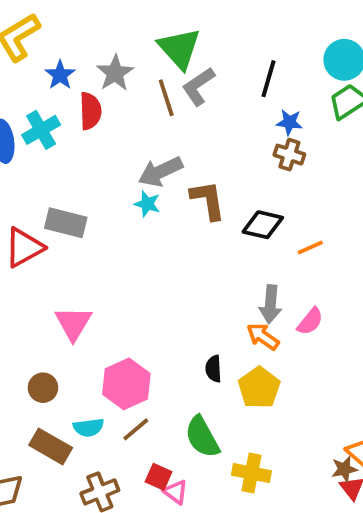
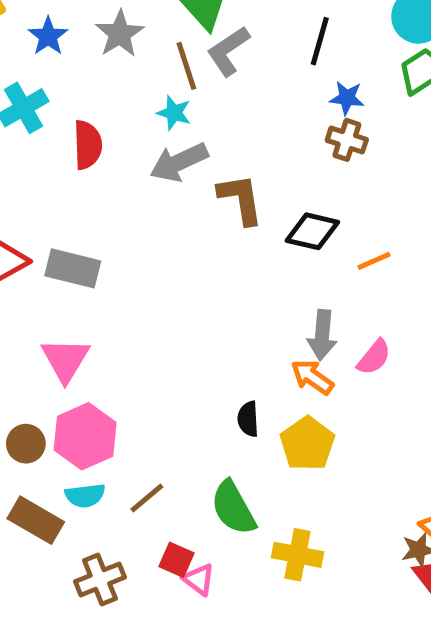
red semicircle: (90, 111) -> (88, 145), moved
cyan star: (147, 204) -> (174, 113), moved
gray rectangle: (66, 223) -> (73, 268), moved
pink hexagon: (126, 384) -> (85, 436), moved

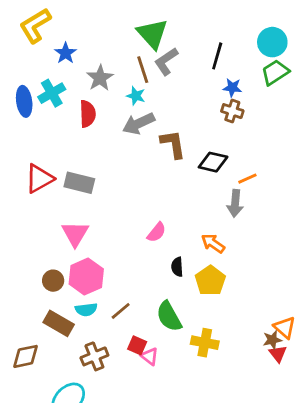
gray star: (120, 34) -> (100, 78), moved
gray arrow: (322, 335) -> (235, 203), moved
pink semicircle: (374, 357) -> (157, 232), moved

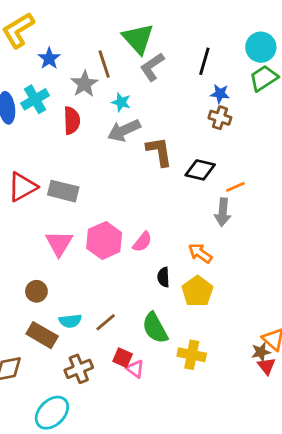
brown line: (143, 70) -> (104, 64), moved
pink hexagon: (86, 276) -> (104, 240), moved

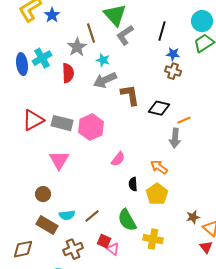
blue star: (49, 58) -> (52, 15), moved
pink hexagon: (104, 240) -> (91, 127), moved
brown star: (261, 352) -> (193, 217), moved

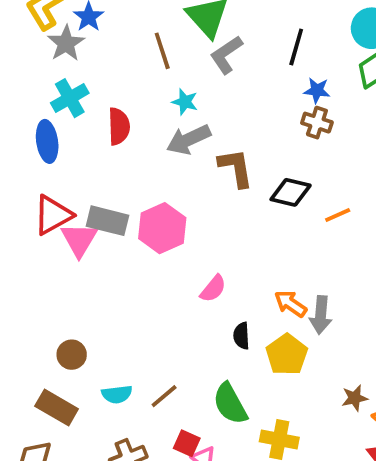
gray star: (77, 47) -> (66, 43), moved
blue ellipse: (22, 64) -> (47, 141), moved
gray arrow: (175, 138) -> (321, 315), moved
pink triangle: (59, 160) -> (79, 240), moved
brown rectangle: (47, 225) -> (57, 407), moved

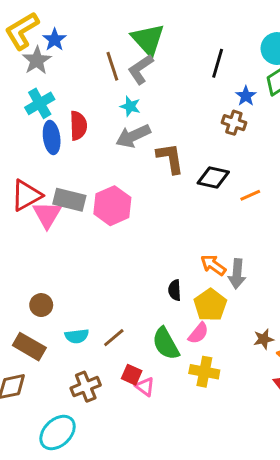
gray L-shape: (226, 55) -> (141, 69), moved
blue star: (317, 90) -> (246, 96), moved, turned 30
blue ellipse: (47, 141) -> (52, 137), moved
pink semicircle: (213, 289) -> (198, 333), moved

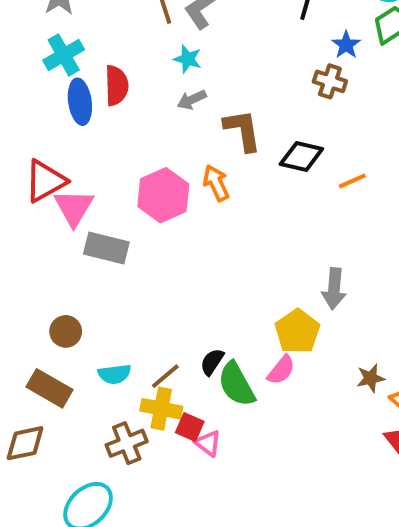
gray arrow: (133, 136) -> (192, 100), size x0.6
gray rectangle: (69, 200) -> (106, 248), moved
orange arrow: (213, 265) -> (216, 183), moved, turned 30
black semicircle: (175, 290) -> (212, 362), moved, turned 36
yellow cross: (204, 372) -> (161, 409), moved

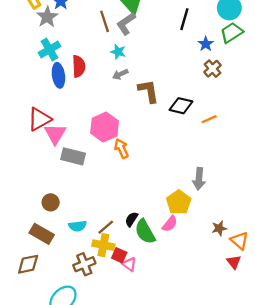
brown cross: (330, 81) -> (212, 69), moved, turned 30
orange arrow: (216, 183) -> (121, 148), moved

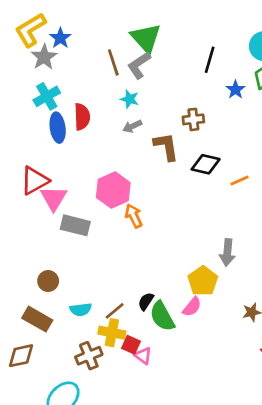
brown cross: (212, 69) -> (193, 119), moved, turned 36

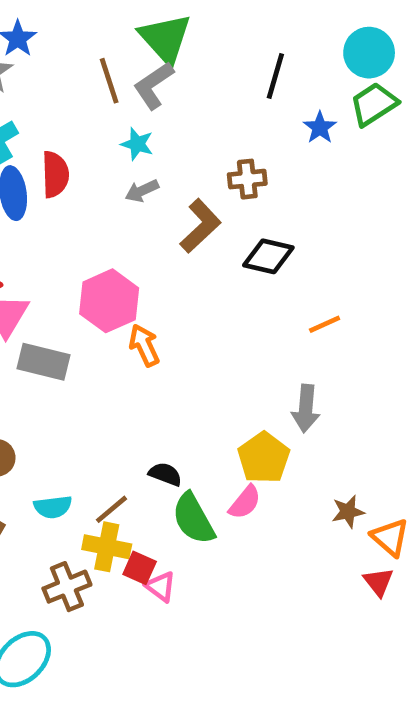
brown L-shape: (166, 147) -> (200, 226), turned 56
orange line: (240, 181) -> (325, 324), moved
black semicircle: (146, 301) -> (165, 474), moved, turned 78

